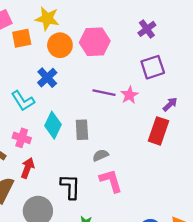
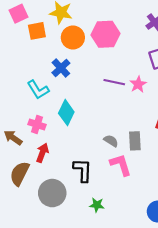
gray rectangle: (82, 130) -> (135, 141), moved
gray semicircle: (101, 155) -> (111, 141), turned 56

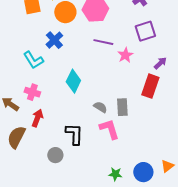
purple line: (114, 82) -> (103, 42), moved
cyan diamond: (66, 113) -> (73, 81), moved
gray circle: (52, 193) -> (55, 155), moved, size x0.6
green star: (97, 205) -> (115, 174), moved

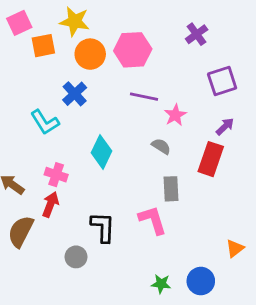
purple square: (145, 31) -> (222, 81), moved
pink cross: (32, 92) -> (56, 175), moved
gray semicircle: (100, 107) -> (161, 146), moved
orange triangle: (167, 166) -> (235, 248), moved

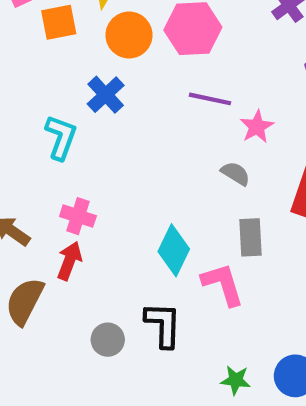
cyan L-shape: (45, 122) -> (61, 137), turned -128
cyan diamond: (102, 152) -> (174, 250), moved
black L-shape: (103, 227) -> (163, 325), moved

